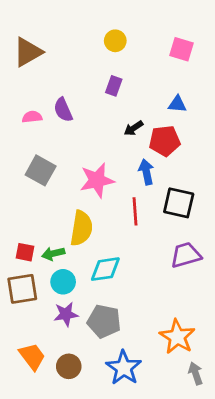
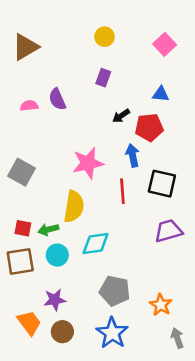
pink square: (181, 49) -> (165, 44), turned 30
gray square: (41, 170) -> (22, 172), moved
purple star: (66, 314) -> (55, 300), moved
gray pentagon: (104, 321) -> (115, 291), moved
orange star: (177, 337) -> (161, 305), size x0.7

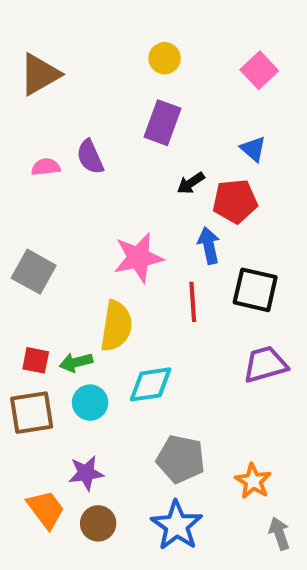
purple rectangle: (103, 78) -> (163, 123), size x1.5
blue triangle: (161, 94) -> (253, 149), turned 36

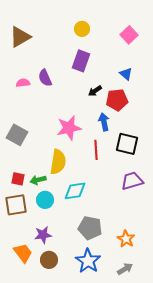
gray arrow: (279, 533) -> (125, 269), moved, turned 77

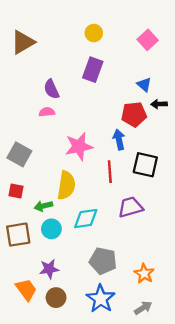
pink semicircle: (23, 83) -> (47, 112), moved
black arrow: (95, 91) -> (159, 104), moved, turned 32
red square: (18, 179) -> (16, 191), moved
purple trapezoid: (132, 181) -> (130, 207), moved

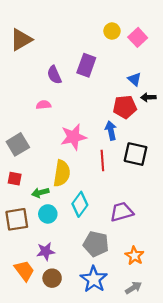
yellow circle: (94, 33) -> (112, 31), moved
purple semicircle: (51, 89) -> (54, 75), moved
gray square: (19, 154) -> (18, 144), turned 30
purple trapezoid: (130, 207) -> (122, 212), moved
cyan diamond: (86, 219) -> (80, 204), turned -45

